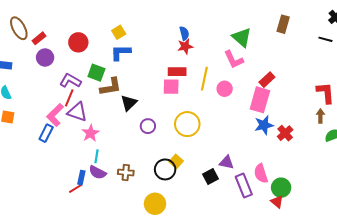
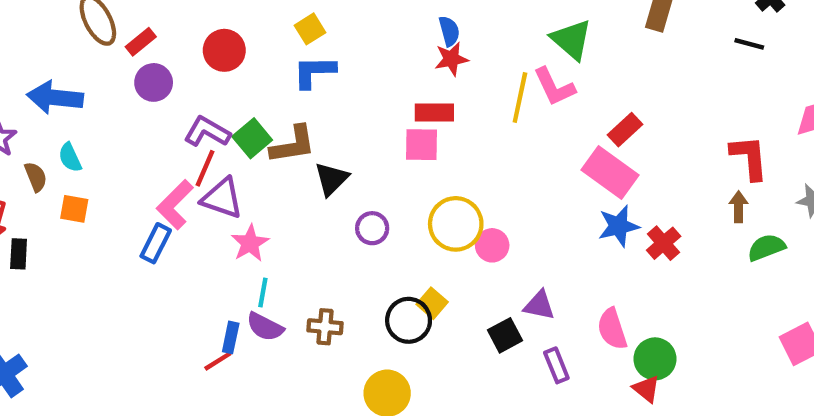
green square: (96, 73) -> (252, 138), moved, turned 30
yellow line: (204, 79) -> (520, 97), moved
pink circle: (225, 89) -> (492, 245), moved
pink rectangle: (260, 100) -> (610, 172), turned -70
purple rectangle: (244, 186) -> (556, 365), moved, size x0.7

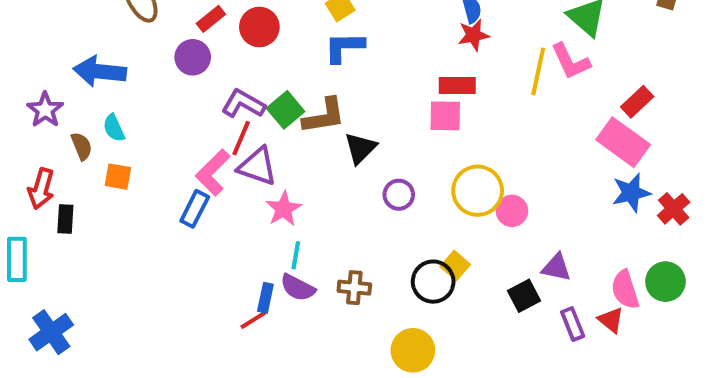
red rectangle: (141, 42) -> (211, 19), moved
green circle: (655, 359) -> (665, 282), moved
red triangle: (646, 389) -> (611, 320), moved

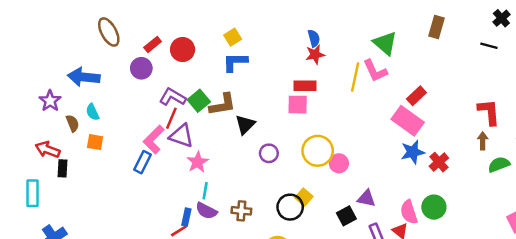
red arrow: (41, 189) -> (48, 150), turned 95

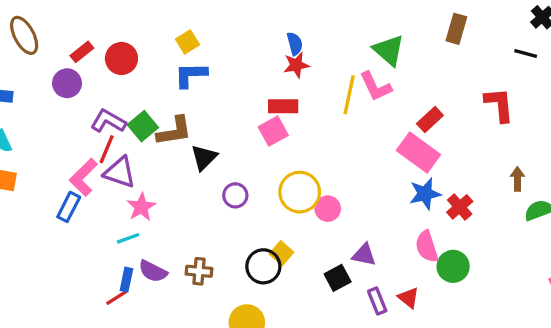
pink square: (298, 105) -> (273, 131), turned -30
red L-shape: (489, 112) -> (499, 105), moved
cyan line: (205, 191) -> (128, 238), moved, turned 60
pink semicircle: (409, 212) -> (427, 247), moved

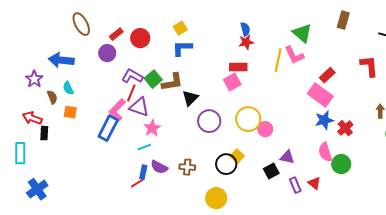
purple circle: (235, 195) -> (209, 121), size x1.5
blue rectangle: (69, 207) -> (108, 128), size x1.4

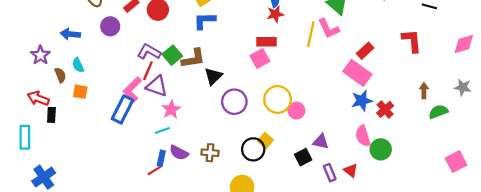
purple circle: (107, 53) -> (110, 26), moved
blue arrow: (61, 60) -> (70, 34), size x0.7

